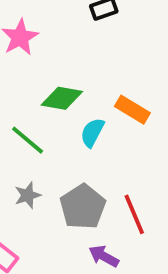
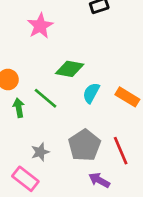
orange rectangle: (132, 110) -> (127, 97), moved
gray star: (28, 195) -> (40, 152), moved

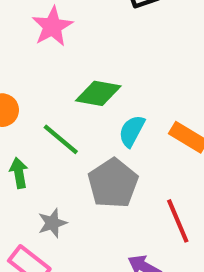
green arrow: (19, 108) -> (19, 173), moved
gray pentagon: (84, 145) -> (113, 183), moved

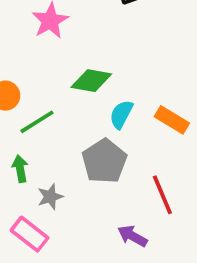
green line: (61, 139) -> (37, 122), moved, turned -72
green arrow: (19, 173) -> (20, 169), moved

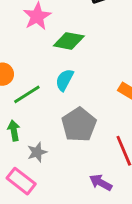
green diamond: (91, 81) -> (69, 41), moved
cyan semicircle: (121, 114) -> (65, 80), moved

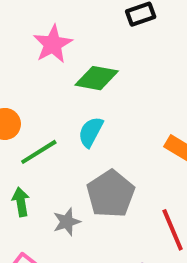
gray star: (37, 152) -> (67, 222), moved

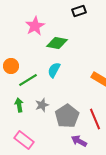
gray pentagon: (111, 194) -> (67, 116), moved
gray star: (67, 222) -> (42, 105), moved

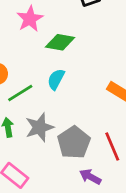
gray star: (42, 105) -> (39, 127), size x1.5

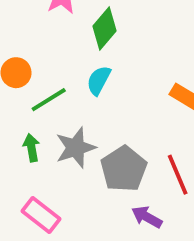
green diamond: (60, 42) -> (104, 28), turned -60

